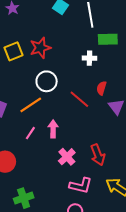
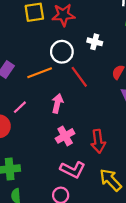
white cross: (89, 58) -> (95, 42), moved
red line: (79, 99) -> (79, 77), moved
pink line: (30, 133) -> (20, 107), moved

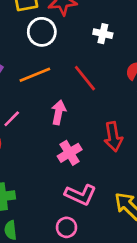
white circle: (62, 52) -> (42, 32), moved
red arrow: (98, 141) -> (113, 137), moved

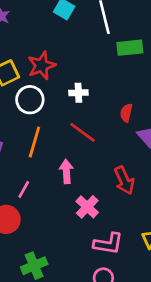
white cross: (103, 34) -> (78, 93), moved
orange line: (35, 75) -> (34, 142), turned -36

